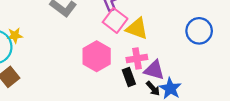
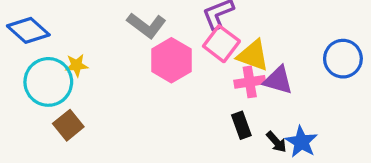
pink hexagon: (97, 56) -> (171, 60), moved
pink cross: (137, 58) -> (250, 82), moved
purple triangle: (154, 70) -> (278, 80), moved

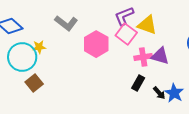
gray L-shape: (147, 25) -> (66, 23), moved
yellow triangle: (253, 55) -> (147, 25), moved
black rectangle: (241, 125) -> (138, 83), turned 49

